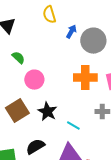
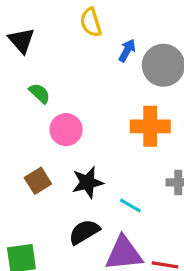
brown square: (17, 111) -> (38, 181), size x0.7
black star: (47, 112) -> (87, 182), turned 30
black semicircle: (35, 147) -> (84, 232), moved

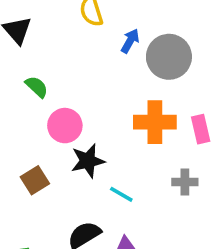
black star: (87, 182) -> (88, 161), moved
cyan line: (130, 206) -> (121, 194), moved

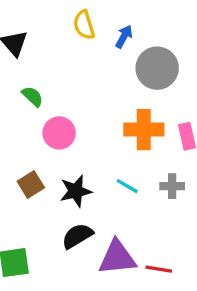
blue arrow: (130, 41) -> (124, 37), moved
black star: (88, 161) -> (76, 191), moved
cyan line: (121, 194) -> (127, 186), moved

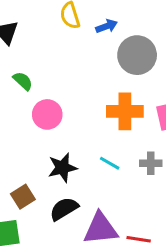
blue arrow: (124, 37) -> (107, 26), turned 40
brown square: (31, 184) -> (23, 197), moved

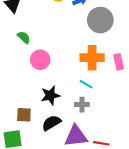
cyan line: (110, 163) -> (86, 84), moved
gray cross: (151, 163) -> (82, 105), moved
brown square: (23, 197) -> (24, 115), turned 35

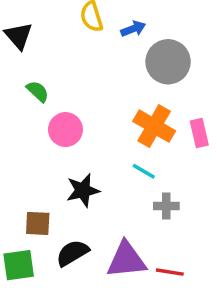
orange cross: (92, 58) -> (154, 126), turned 30
gray cross: (82, 105) -> (166, 206), moved
black semicircle: (51, 123) -> (72, 253), moved

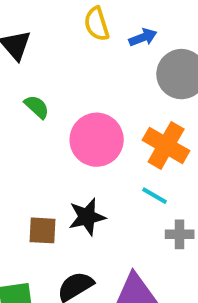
pink circle: (65, 130) -> (97, 140), moved, size x1.4
brown square: (38, 223) -> (43, 230), moved

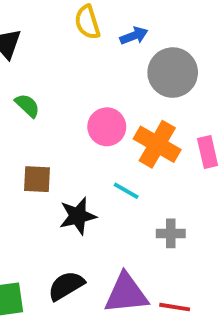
pink circle: (97, 140) -> (107, 127), moved, size x0.7
cyan line: (154, 196) -> (126, 191), moved
brown square: (43, 230) -> (37, 179), moved

